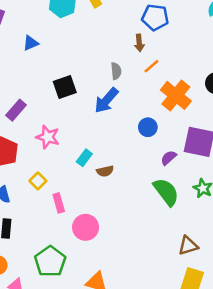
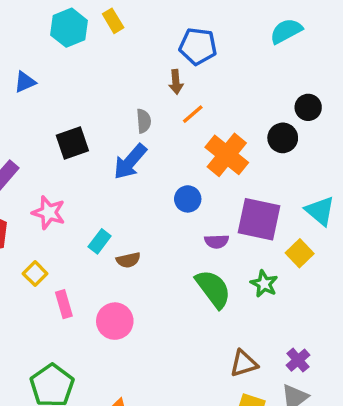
purple semicircle: (169, 158) -> (217, 241), turned -140
pink circle: (86, 227) -> (115, 321), moved

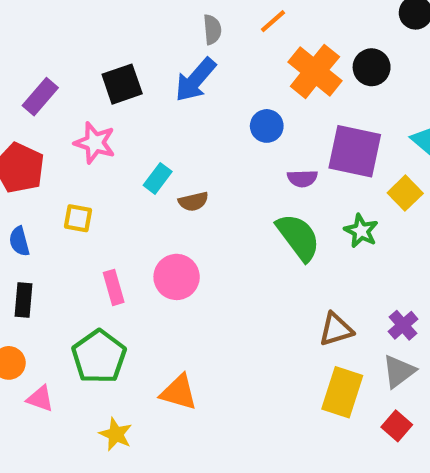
black circle: (283, 138) -> (372, 67), moved
black square: (72, 143) -> (122, 84), moved
yellow square: (35, 274) -> (78, 218), turned -35
pink rectangle: (64, 304) -> (114, 287), moved

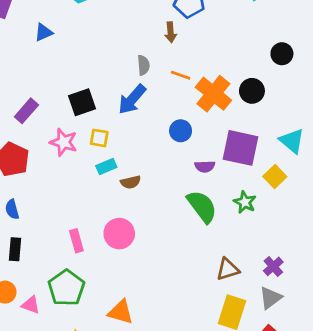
orange line: (273, 21) -> (181, 75), moved, turned 60
cyan rectangle: (158, 178) -> (106, 166), turned 30
yellow square: (78, 218) -> (99, 138), moved
pink triangle: (40, 399) -> (31, 305), moved

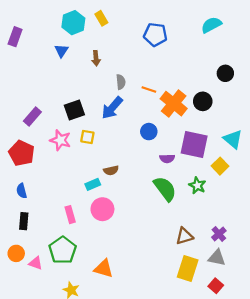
blue triangle: (44, 32) -> (61, 51), moved, turned -32
brown arrow: (171, 32) -> (96, 58), moved
cyan rectangle: (106, 166) -> (93, 184), moved
gray triangle: (270, 298) -> (217, 258), turned 48

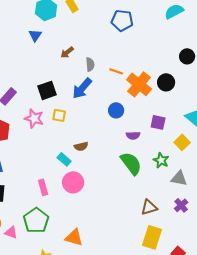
brown arrow: (96, 58) -> (67, 52), moved, turned 56
purple square: (194, 144) -> (158, 122), size x0.6
cyan rectangle: (93, 184) -> (64, 159), turned 64
gray triangle: (217, 258) -> (179, 178), moved

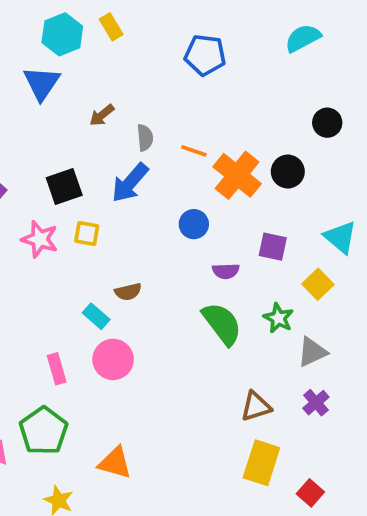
blue triangle: (35, 35) -> (42, 83), size x1.5
gray triangle: (179, 178) -> (312, 352), turned -36

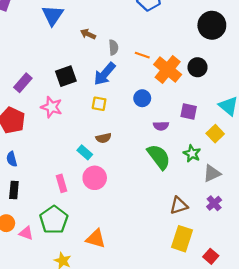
brown arrow: (102, 115) -> (88, 34), turned 64
black circle: (327, 123) -> (212, 25), moved, size x1.6
yellow square: (87, 234) -> (99, 104), moved

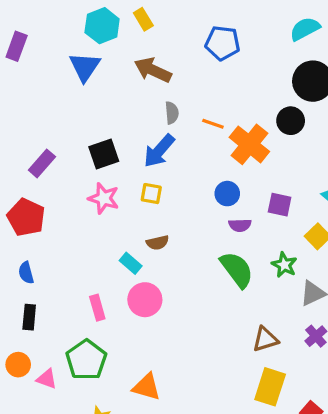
brown arrow: (88, 34) -> (153, 70), moved, size x1.6
black circle: (197, 67) -> (291, 121), moved
blue circle: (142, 98) -> (227, 194), moved
pink star: (52, 107) -> (104, 198), moved

